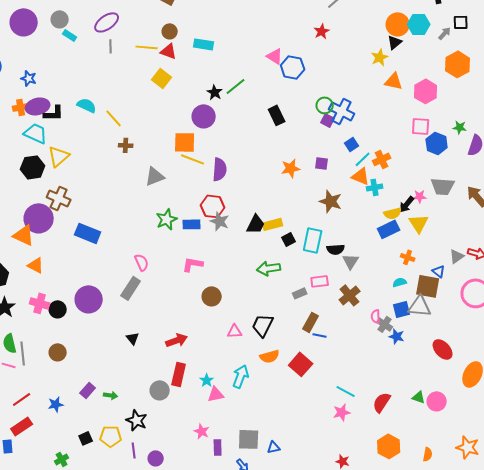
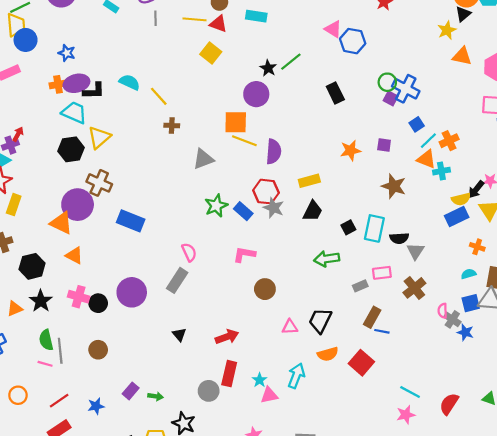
blue rectangle: (192, 224) -> (243, 211), turned 42
yellow rectangle: (273, 224) -> (309, 181), moved

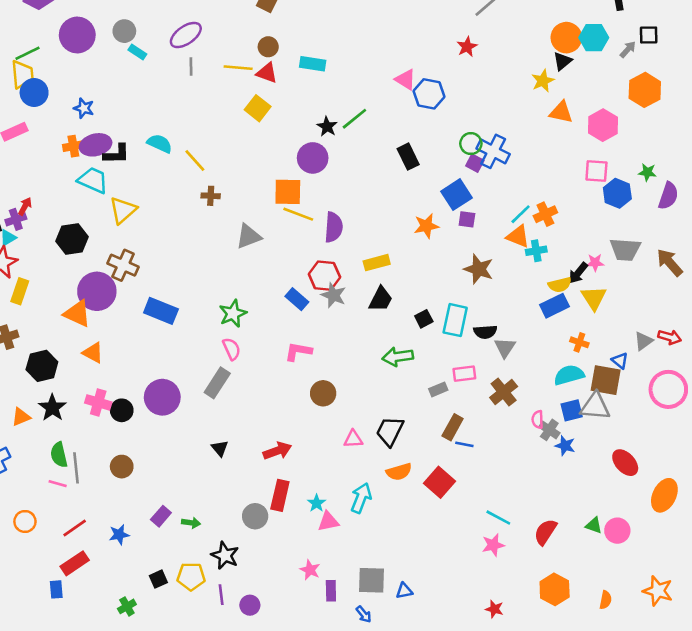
blue square: (417, 124) -> (456, 195), moved, size x1.6
black hexagon: (71, 149) -> (72, 239), moved
green star: (216, 206) -> (233, 314), moved
cyan semicircle: (469, 274) -> (569, 375), size x1.6

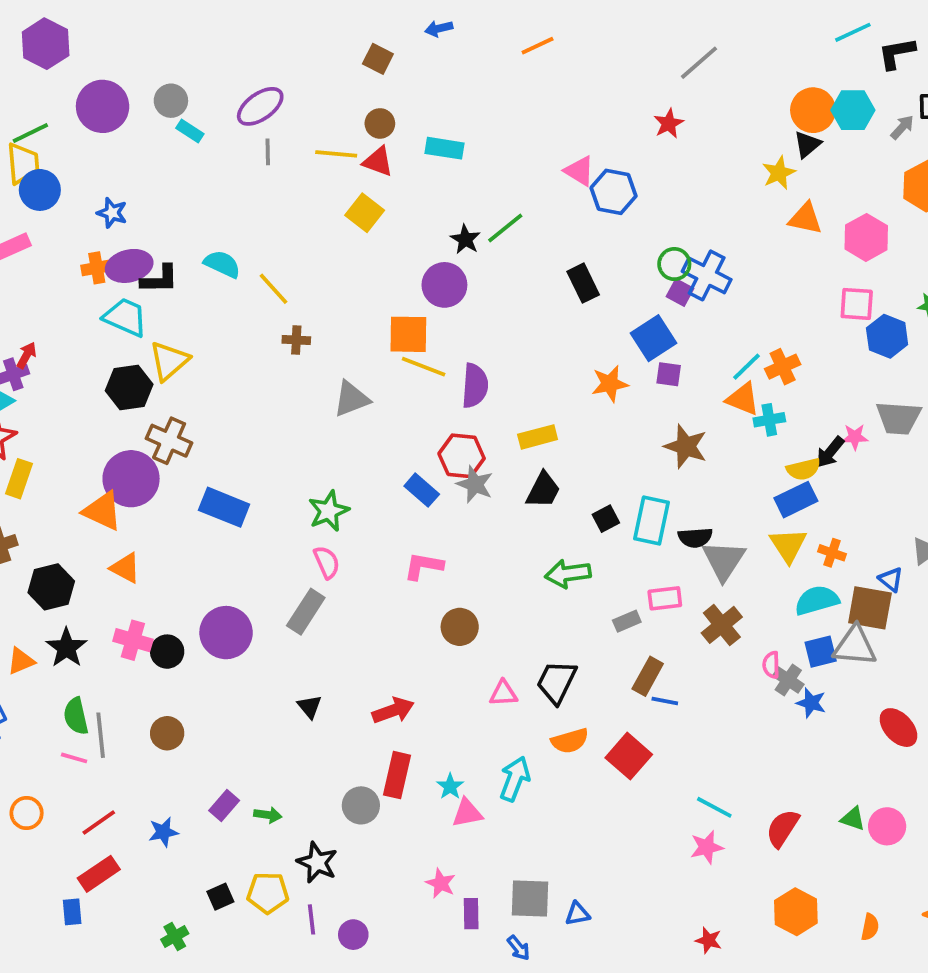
black hexagon: (72, 239) -> (129, 388), moved
yellow triangle: (594, 298) -> (788, 545), moved
gray triangle: (505, 348) -> (724, 560), size x1.4

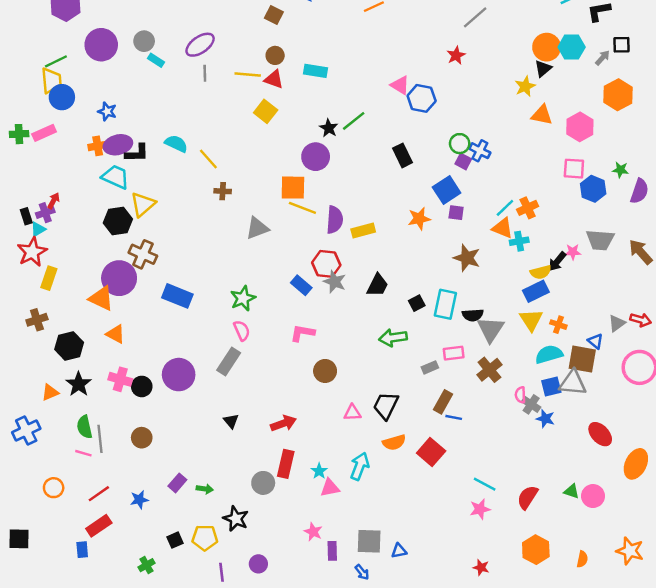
blue cross: (707, 275) -> (480, 151), size x0.7
yellow rectangle: (538, 437) -> (363, 230), moved
purple line: (312, 919) -> (221, 572), moved

